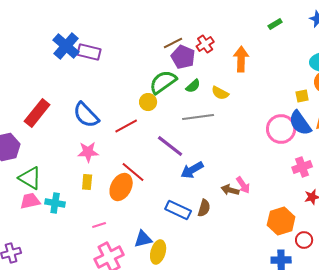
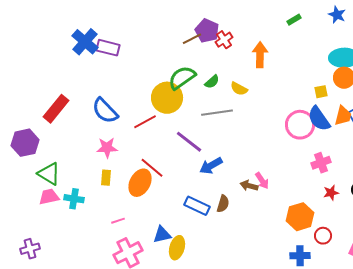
purple pentagon: (183, 57) -> (207, 31), moved
yellow circle: (148, 102) -> (167, 98), size x1.8

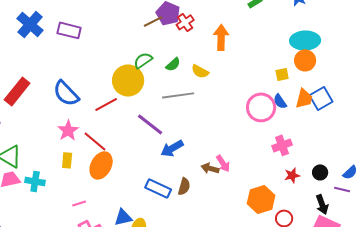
blue cross: (85, 42) -> (30, 24), moved
green semicircle: (182, 78) -> (143, 60), size x0.7
blue semicircle: (319, 119) -> (280, 101), size x0.6
pink star: (107, 148) -> (68, 130), turned -30
red line: (152, 168) -> (95, 141), moved

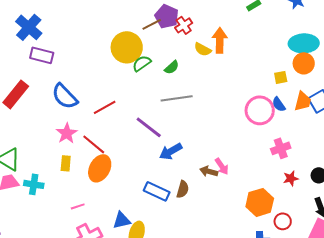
purple rectangle: (69, 30) -> (42, 55), moved
yellow semicircle: (200, 71) -> (203, 49), moved
yellow circle: (128, 80) -> (127, 47), moved

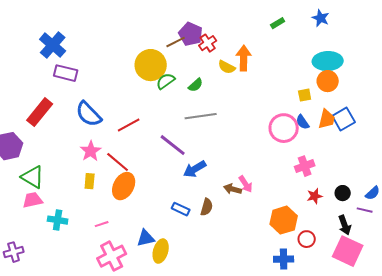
cyan cross: (34, 184) -> (58, 220), moved
blue rectangle: (157, 191) -> (181, 209), size x0.7

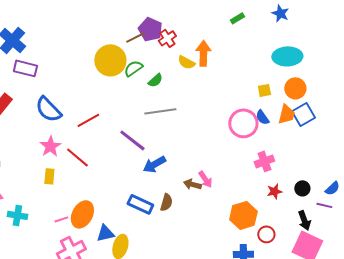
green semicircle: (166, 81) -> (133, 68), moved
orange circle: (328, 81) -> (295, 88), moved
orange ellipse: (124, 186) -> (82, 214), moved
blue rectangle: (181, 209) -> (140, 204), size x1.4

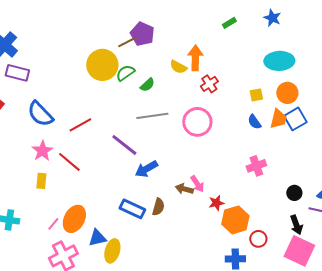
red cross: (167, 38) -> (209, 84), moved
pink circle: (243, 123) -> (197, 122), moved
red star: (274, 191) -> (216, 203), moved
pink line: (61, 219) -> (53, 224), turned -32

